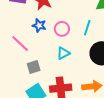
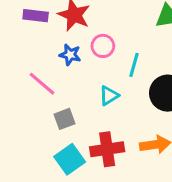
cyan line: (87, 28) -> (134, 65), moved
pink circle: (62, 29) -> (103, 46), moved

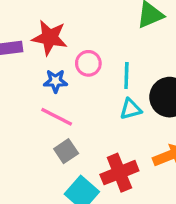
pink line: (42, 84) -> (57, 117), moved
cyan triangle: (109, 96) -> (131, 109), moved, turned 30

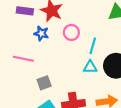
blue star: (55, 81) -> (41, 33), moved
pink line: (57, 117) -> (23, 59), moved, turned -30

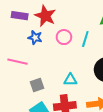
cyan line: (93, 46) -> (85, 39), moved
cyan triangle: (90, 67) -> (70, 80), moved

